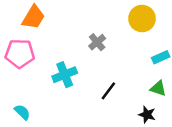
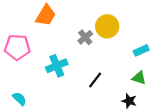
orange trapezoid: (33, 17) -> (46, 15), moved
yellow circle: (142, 19) -> (107, 26), moved

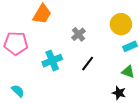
yellow circle: (107, 26) -> (121, 24), moved
black line: (95, 80) -> (88, 64), moved

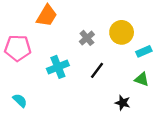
yellow circle: (121, 24) -> (122, 32), moved
black star: (119, 93) -> (123, 103), moved

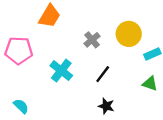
cyan cross: (58, 67) -> (61, 71), turned -30
black star: (123, 103) -> (106, 106), moved

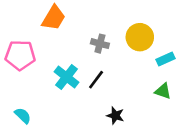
gray cross: (92, 40) -> (100, 44), turned -35
black line: (103, 74) -> (96, 80), moved

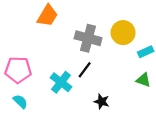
gray cross: (100, 44) -> (88, 38), size x1.6
pink pentagon: (20, 55) -> (18, 70), moved
cyan cross: (67, 77) -> (61, 82), moved

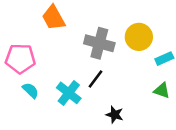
orange trapezoid: (47, 16) -> (53, 18), turned 120
pink pentagon: (18, 70) -> (20, 59), moved
cyan semicircle: (20, 101) -> (31, 90), moved

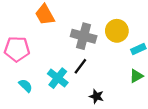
cyan semicircle: (31, 90) -> (26, 86), moved
green triangle: (162, 90) -> (136, 76), turned -48

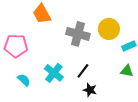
black line: (80, 66) -> (83, 71), moved
green triangle: (136, 76) -> (127, 71), turned 40

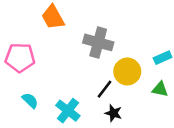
yellow circle: (109, 29) -> (127, 71), moved
cyan cross: (54, 73) -> (68, 111), moved

